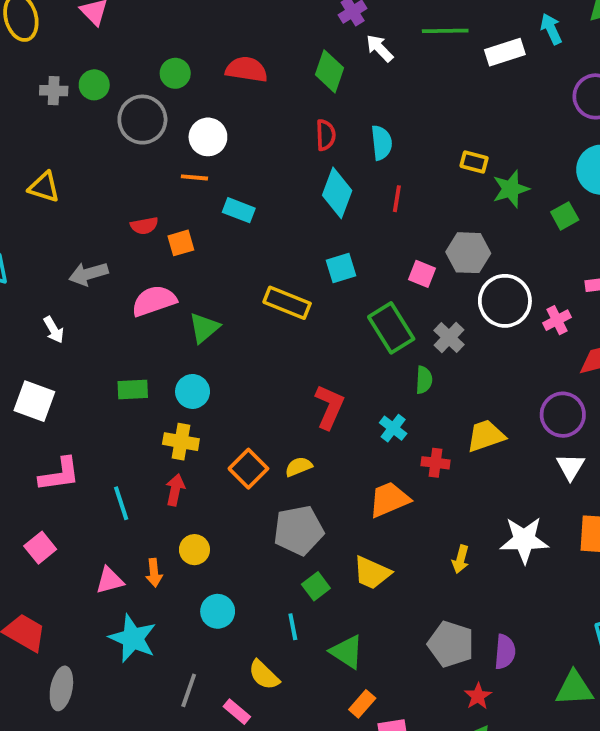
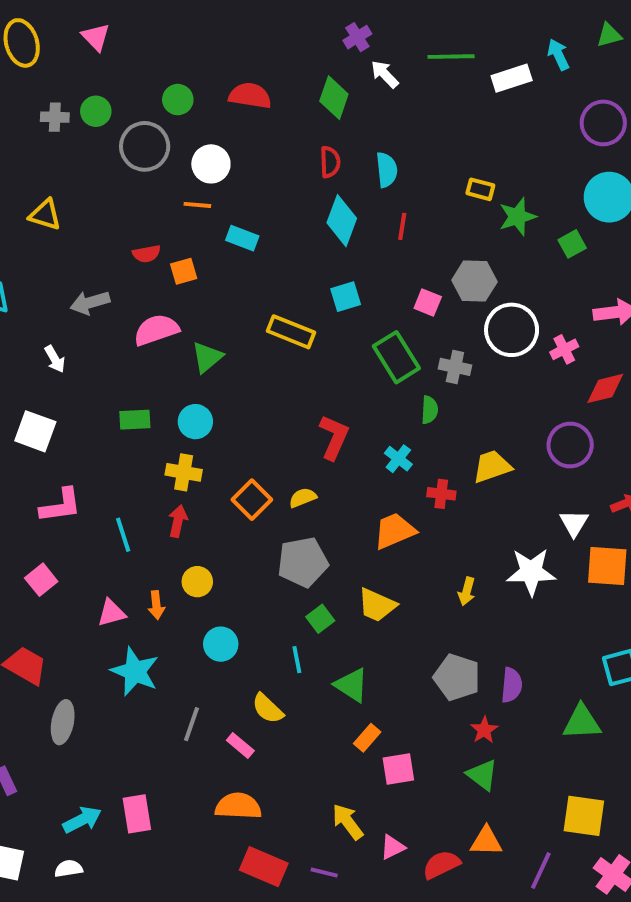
gray cross: (449, 337) -> (455, 367), turned -32
white triangle: (570, 467) -> (574, 523), moved

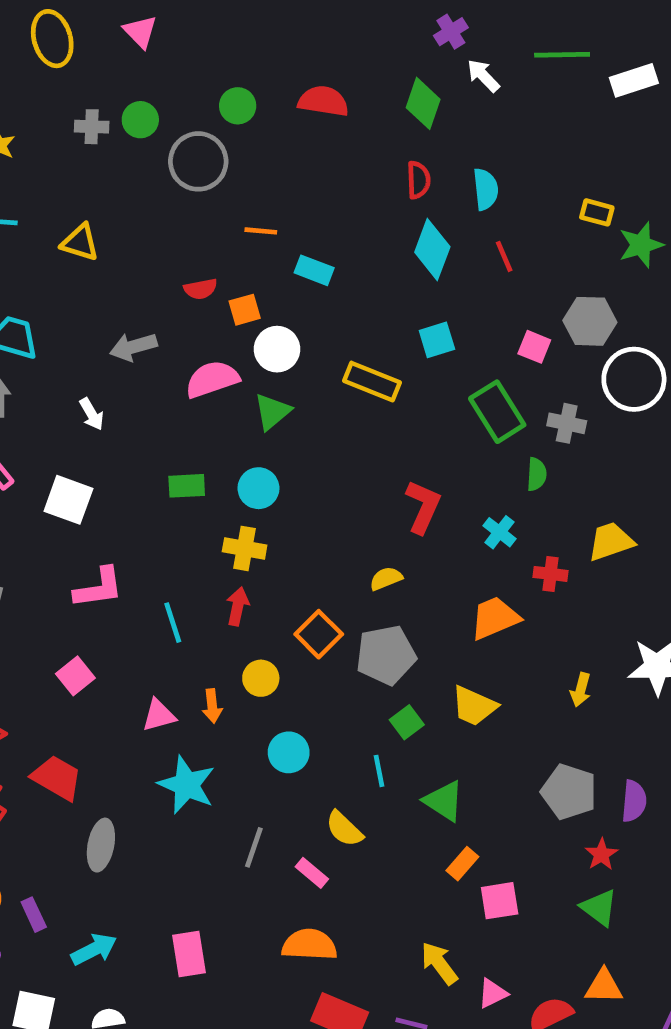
white circle: (211, 164) -> (277, 349), moved
red line: (402, 226) -> (504, 256), turned -32
orange square: (252, 500) -> (319, 634), moved
cyan arrow: (82, 820) -> (94, 949), moved

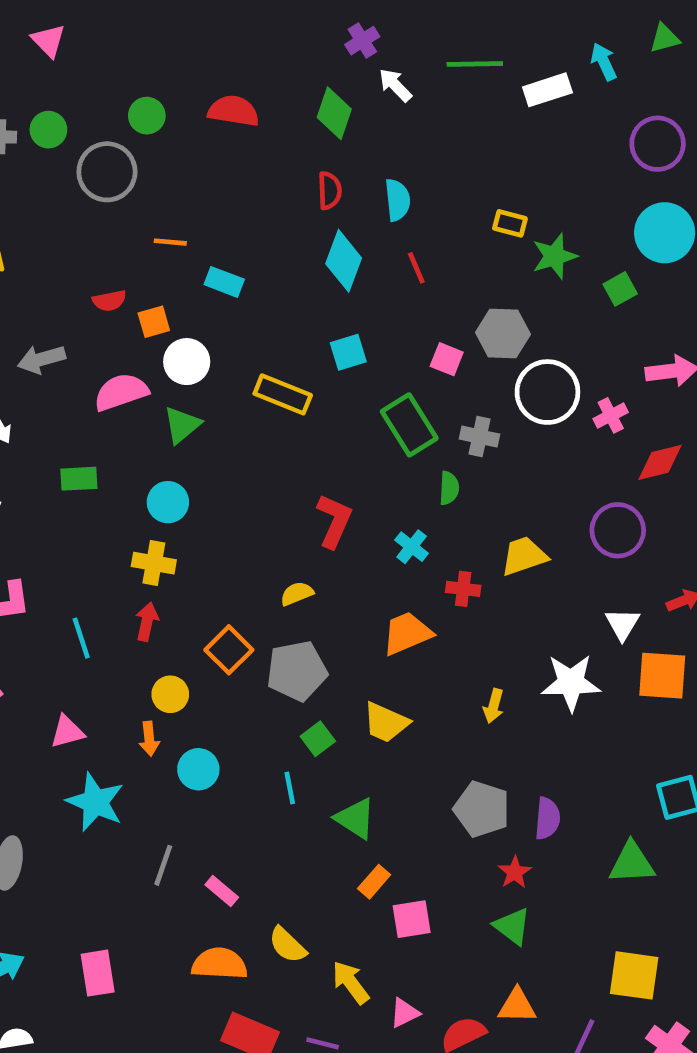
green rectangle: (187, 486) -> (79, 479), moved
orange arrow: (212, 706) -> (149, 739), moved
yellow semicircle: (344, 829) -> (287, 945), moved

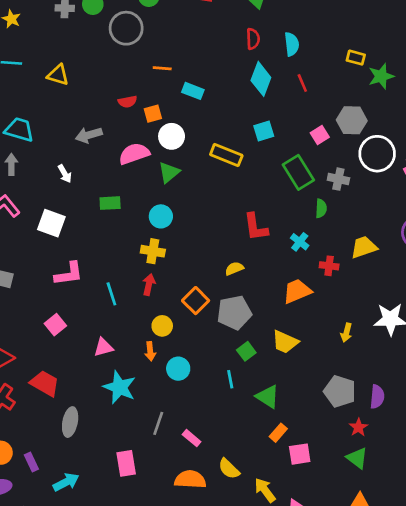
pink square: (447, 359) -> (320, 135), turned 36
red L-shape: (334, 521) -> (256, 227), turned 148
pink rectangle: (98, 973) -> (126, 463), moved

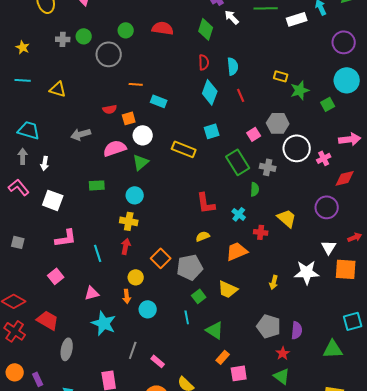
white arrow: (65, 174) -> (45, 163), moved, turned 40
yellow trapezoid: (364, 247) -> (287, 218), turned 60
yellow semicircle: (234, 268) -> (203, 236), moved

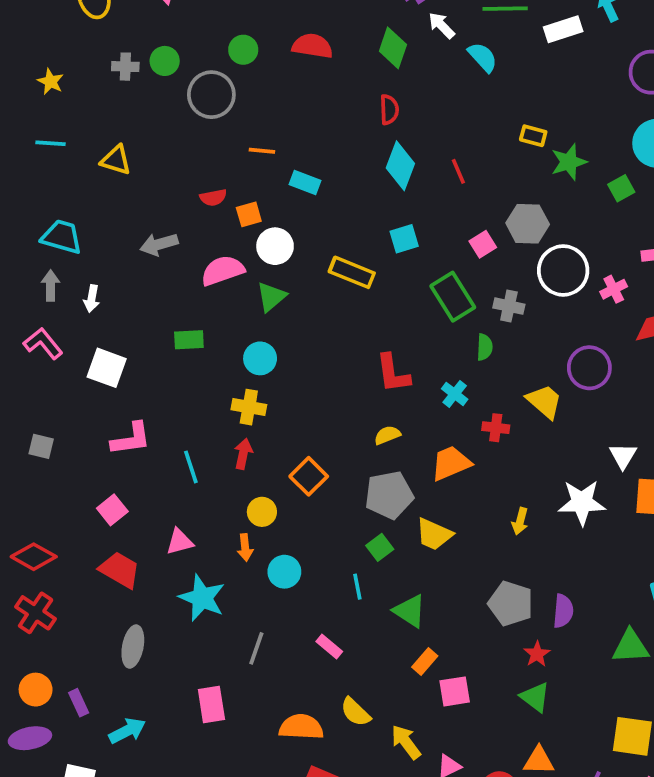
cyan semicircle: (233, 66) -> (483, 57), moved, turned -36
purple circle: (327, 207) -> (589, 368), moved
gray pentagon: (190, 267) -> (389, 495), moved
red trapezoid: (48, 320) -> (120, 570), moved
pink rectangle: (158, 361) -> (329, 647), moved

